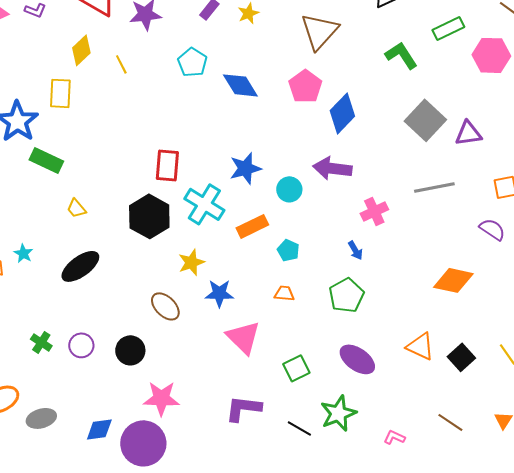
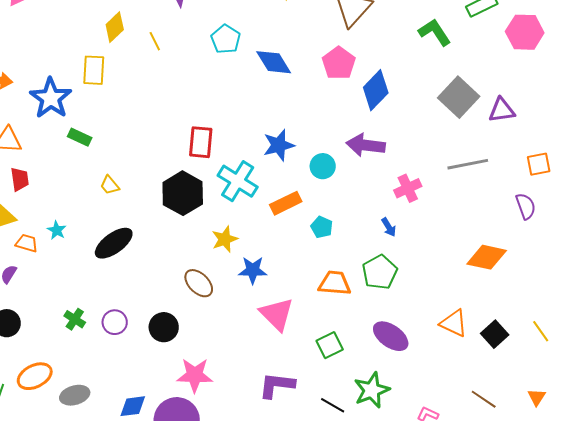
green rectangle: (46, 160) -> (80, 137), size x0.7
purple semicircle: (492, 229) -> (526, 206), turned 36
orange trapezoid: (284, 293) -> (335, 283), moved, size x1.6

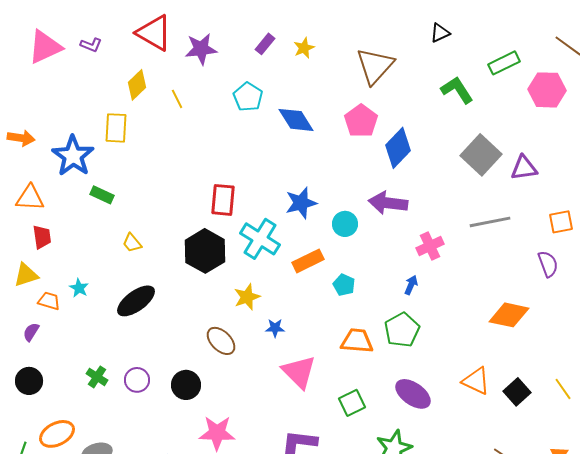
blue arrow: (389, 227) -> (411, 285), turned -126
blue star: (253, 270) -> (275, 328), size x0.7

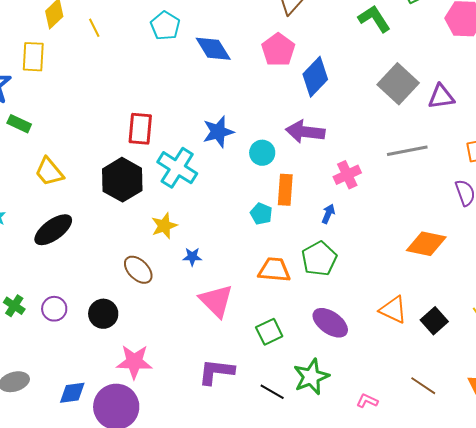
yellow trapezoid: (132, 243) -> (49, 172), size x1.5
orange rectangle: (308, 261) -> (285, 190), moved, turned -60

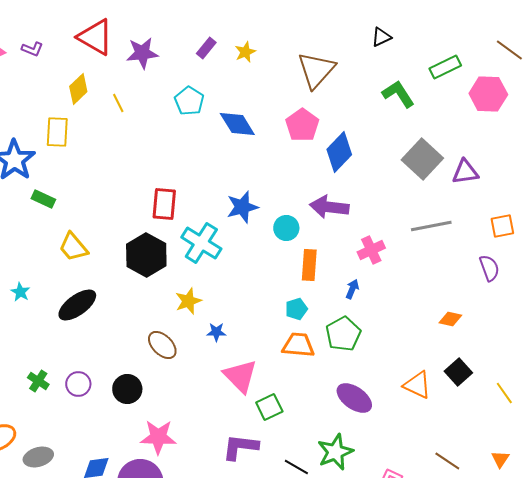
cyan pentagon: (261, 214) -> (296, 309), moved, turned 30
orange diamond: (426, 244) -> (450, 319), size x0.6
black square: (434, 321) -> (458, 372), moved
green square: (269, 332) -> (269, 407), moved

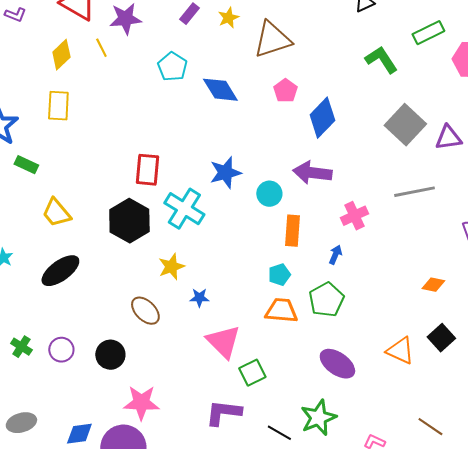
brown triangle: (316, 70) -> (272, 40), moved, turned 30
yellow line: (118, 103) -> (101, 48), moved
pink pentagon: (302, 125) -> (285, 91), size x0.7
yellow rectangle: (57, 132) -> (58, 106), moved

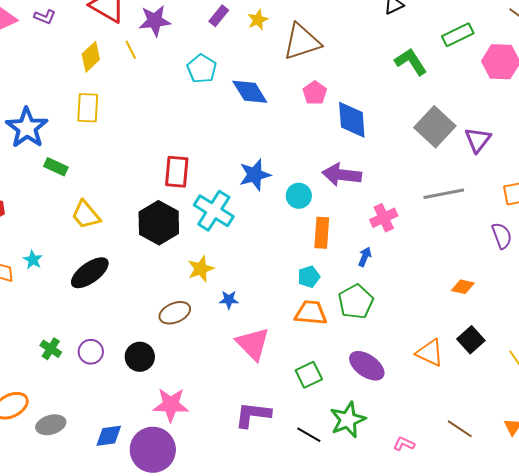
blue diamond: (322, 118) -> (352, 120), turned -48
purple triangle: (448, 138) -> (478, 140), turned -44
brown ellipse: (145, 311) -> (175, 313), turned -68
green square: (252, 373) -> (309, 375), moved

